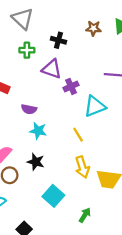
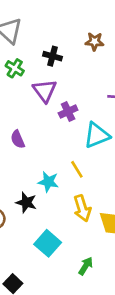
green cross: (27, 50) -> (15, 68), turned 32
purple triangle: (52, 69) -> (45, 91), turned 35
purple semicircle: (29, 109) -> (18, 139), turned 56
cyan star: (38, 131) -> (48, 182), moved

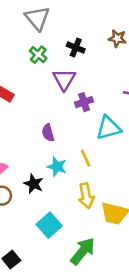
purple semicircle: (18, 139) -> (48, 133), moved
green arrow: (86, 266) -> (83, 251), size x1.6

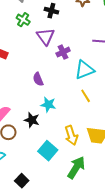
yellow line: (86, 158) -> (86, 96), moved
yellow arrow: (86, 196) -> (71, 135), moved

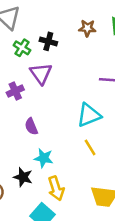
green cross: (23, 20) -> (22, 48), moved
purple cross: (63, 52) -> (15, 91), moved
yellow arrow: (71, 135) -> (56, 188), moved

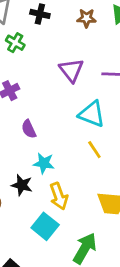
black cross: (48, 41) -> (40, 14), moved
purple triangle: (41, 73) -> (71, 70), moved
cyan triangle: (89, 115) -> (92, 114), turned 45

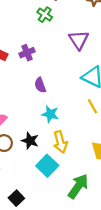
green cross: (15, 43) -> (45, 15), moved
black star: (22, 185) -> (30, 141), moved

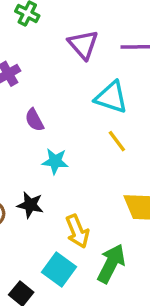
yellow arrow: (60, 142) -> (77, 231), moved
cyan square: (47, 166) -> (59, 270), moved

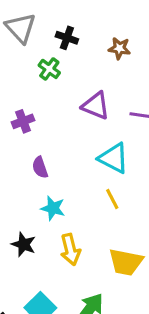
purple triangle: (83, 45) -> (96, 106), turned -36
yellow arrow: (77, 231) -> (70, 250), moved

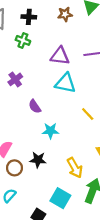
cyan triangle: (114, 158) -> (65, 83), moved
yellow arrow: (70, 250) -> (75, 168), moved

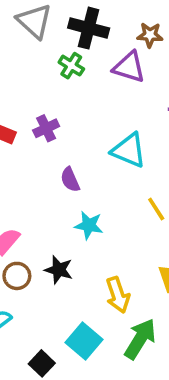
black cross: (29, 17) -> (89, 28), size x1.5
purple triangle: (60, 56) -> (129, 67), moved

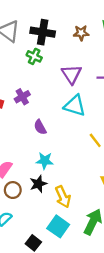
purple triangle: (129, 67) -> (72, 74), moved, turned 45
cyan star: (89, 225) -> (45, 161), moved
black star: (59, 270) -> (38, 184), turned -30
yellow arrow: (118, 295) -> (63, 197), moved

